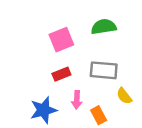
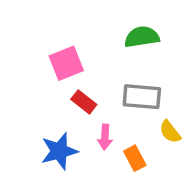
pink square: (61, 40) -> (66, 63), moved
red rectangle: (61, 74) -> (84, 102), turned 60

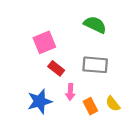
green semicircle: (142, 37) -> (95, 25), turned 35
yellow semicircle: (170, 132) -> (113, 104), moved

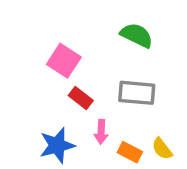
pink square: (44, 42) -> (64, 61), turned -35
orange rectangle: (90, 106) -> (130, 152), turned -35

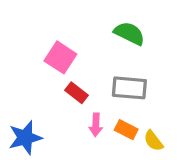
blue star: (57, 145) -> (25, 138), moved
orange rectangle: (130, 152) -> (126, 130), moved

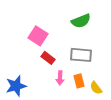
green semicircle: (129, 33) -> (81, 21), turned 132
orange rectangle: (126, 130) -> (79, 81), turned 48

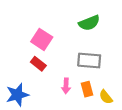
red rectangle: (48, 58) -> (38, 64), moved

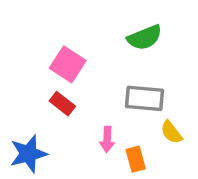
orange rectangle: (87, 89) -> (136, 159), moved
yellow semicircle: (106, 97) -> (171, 132), moved

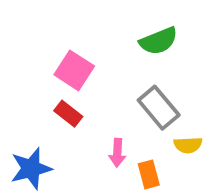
gray rectangle: (145, 98) -> (159, 108), turned 45
yellow semicircle: (171, 132) -> (188, 145), turned -55

